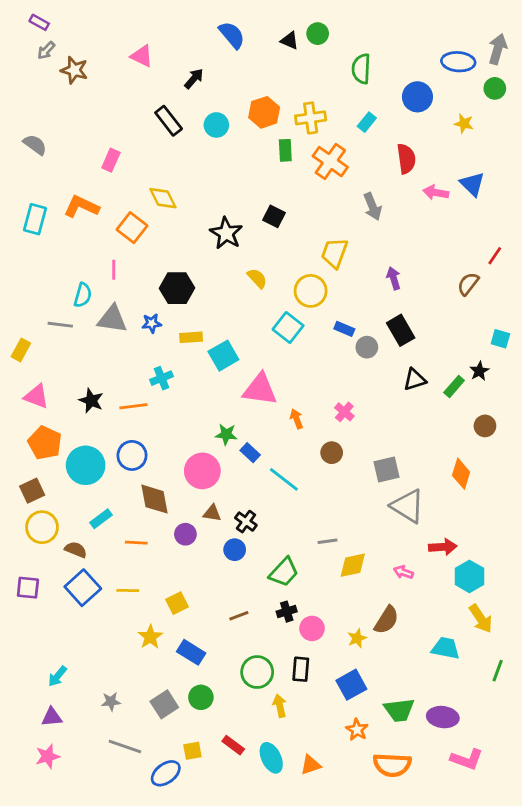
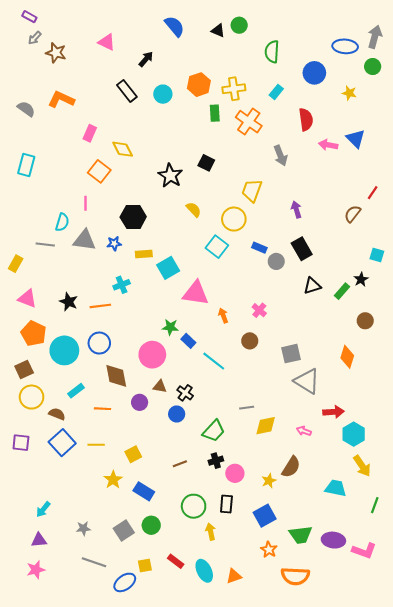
pink rectangle: (111, 160) -> (90, 133), moved
orange L-shape: (81, 207) -> (61, 99), moved
pink L-shape: (467, 759) -> (364, 551), moved

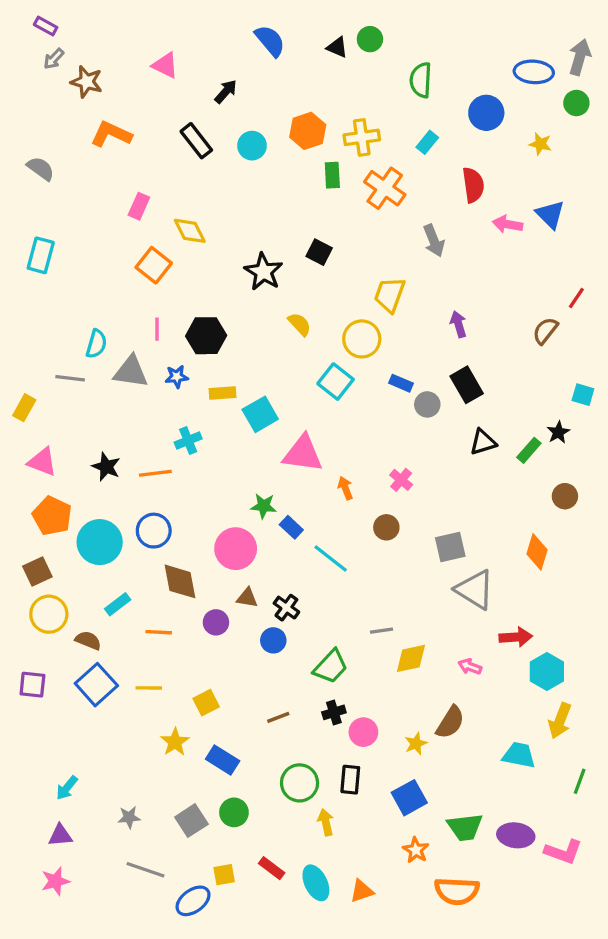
orange L-shape: (61, 99) -> (111, 134), moved
pink line: (86, 203) -> (157, 329), moved
yellow arrow: (362, 466) -> (560, 721), turned 55

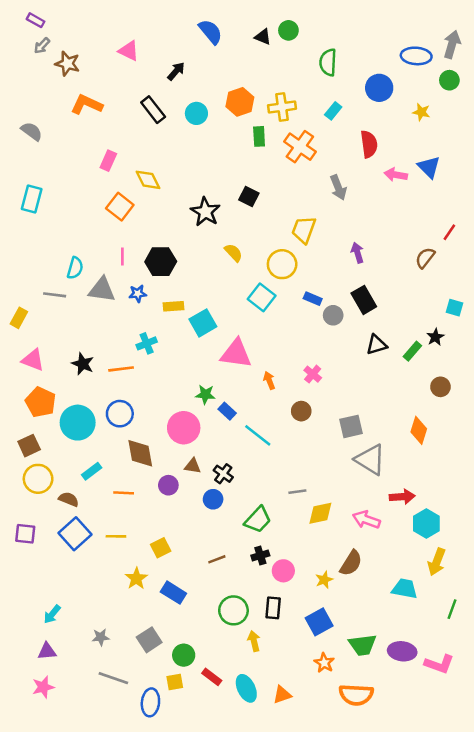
pink arrow: (470, 667) -> (366, 520), size x1.5
green circle: (234, 812) -> (184, 655), moved
blue ellipse: (193, 901) -> (150, 702), turned -48

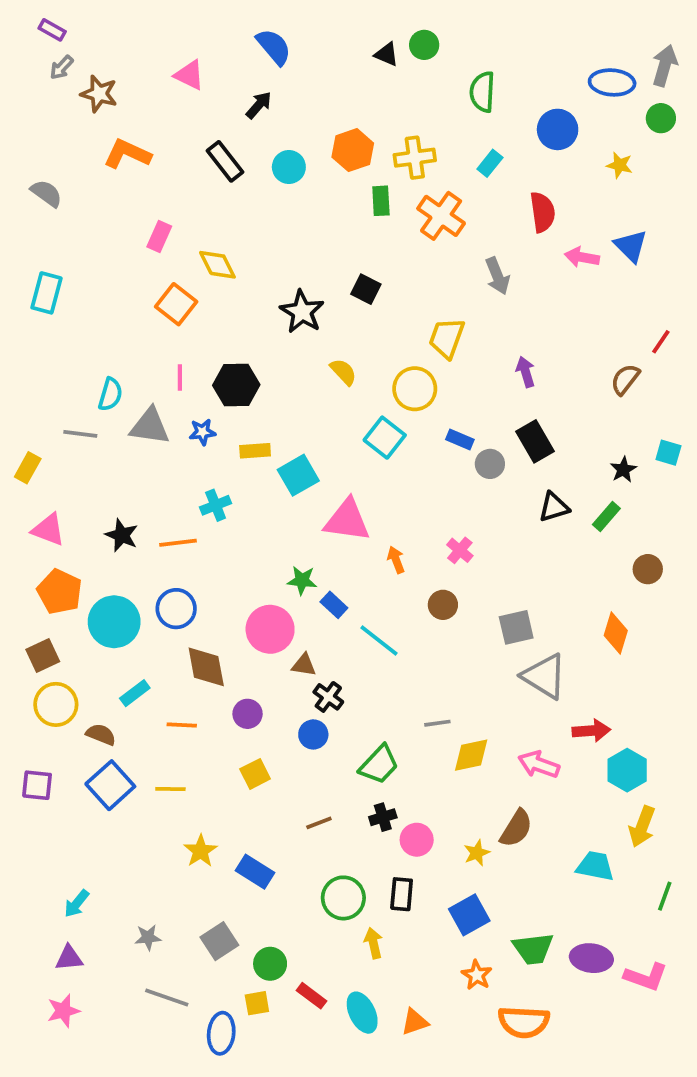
blue semicircle: (211, 32) -> (274, 47), moved
black star: (435, 337) -> (623, 470), moved
brown triangle: (193, 466) -> (304, 665), moved
yellow square: (161, 548) -> (255, 774), moved

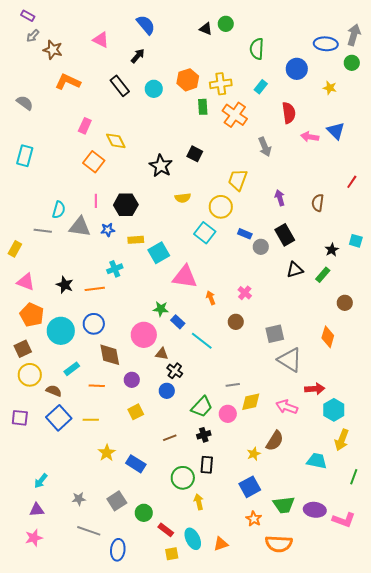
yellow semicircle: (343, 372) -> (183, 198), turned 126
brown semicircle: (625, 379) -> (318, 203), moved, turned -30
pink circle: (417, 840) -> (228, 414), moved
black rectangle: (402, 894) -> (207, 465), moved
yellow square: (257, 1003) -> (172, 554), moved

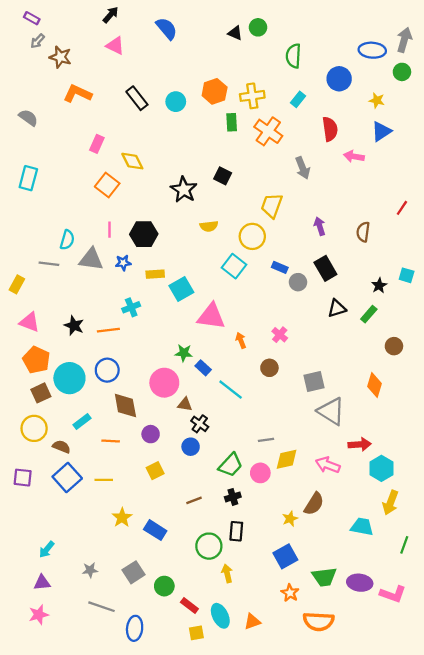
black arrow: (138, 56) -> (111, 15), moved
blue triangle: (336, 131) -> (381, 131), moved, turned 42
brown square: (23, 349) -> (41, 393), moved

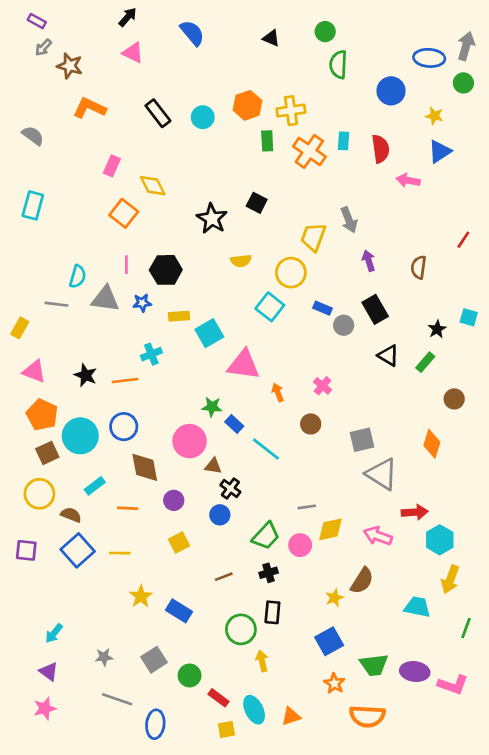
green circle: (258, 27) -> (325, 32), moved
cyan rectangle: (298, 99) -> (344, 141), moved, turned -35
gray arrow: (303, 168) -> (349, 220), moved
black triangle: (337, 308) -> (388, 356), turned 48
purple triangle: (42, 583) -> (49, 672), turned 42

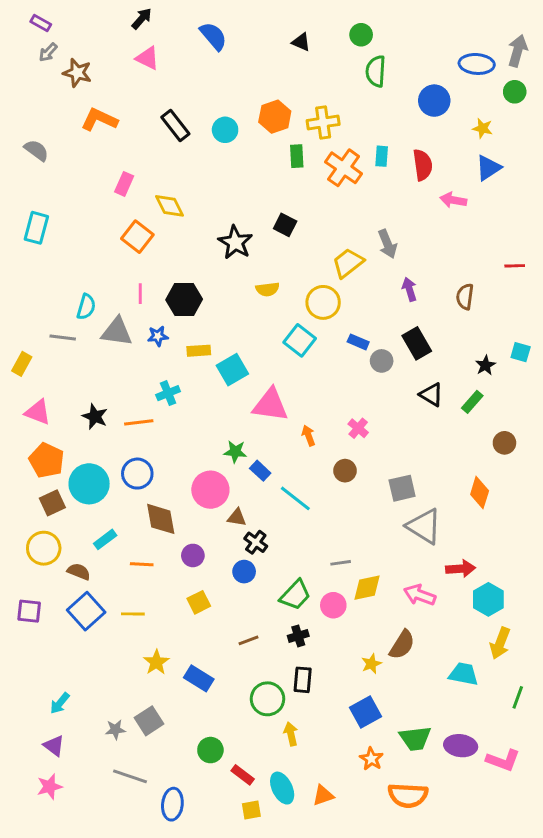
yellow trapezoid: (313, 237) -> (348, 263), turned 32
red line: (463, 240) -> (515, 266), turned 54
gray square: (154, 660) -> (149, 721), moved

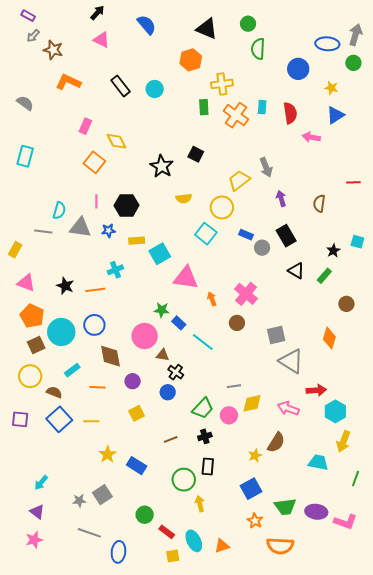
black triangle: (301, 42) -> (207, 29), size x1.6
orange hexagon: (275, 117) -> (191, 60), moved
pink cross: (358, 428) -> (246, 294), size x1.6

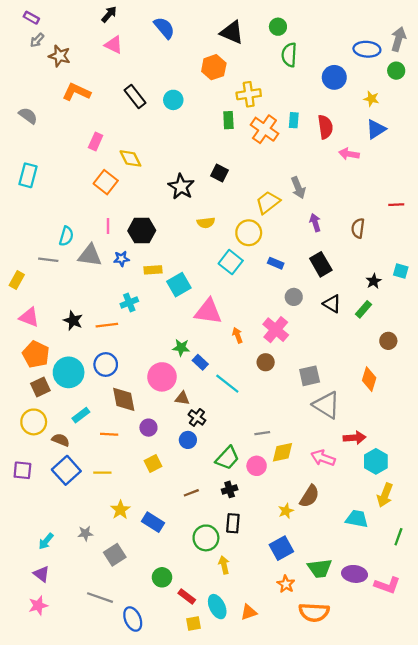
gray circle: (262, 248) -> (294, 297), moved
gray star: (79, 501) -> (85, 533), moved
blue ellipse: (118, 552) -> (133, 619), turned -30

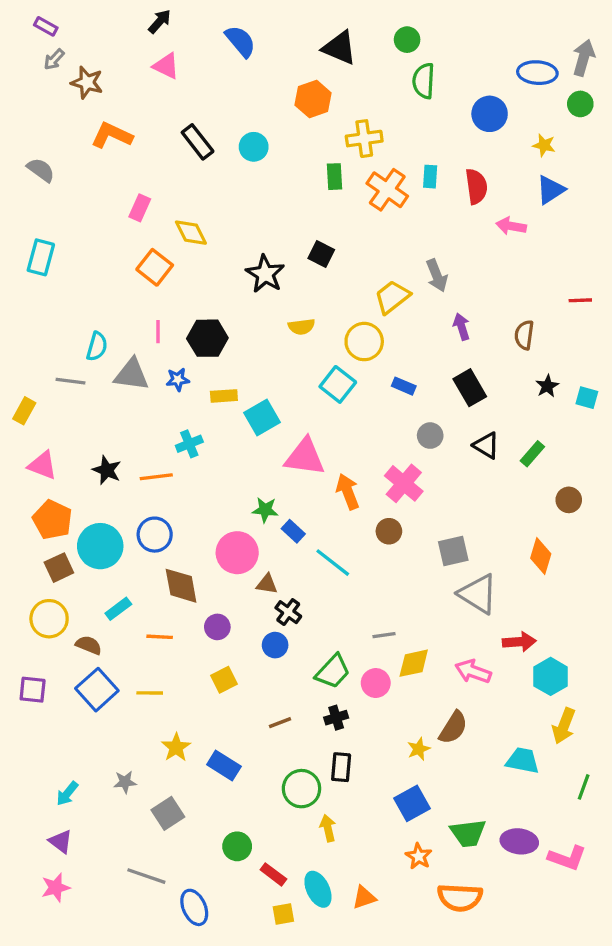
black star: (374, 281) -> (547, 386), moved
orange arrow: (237, 335) -> (348, 492), size x1.5

